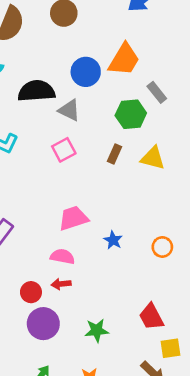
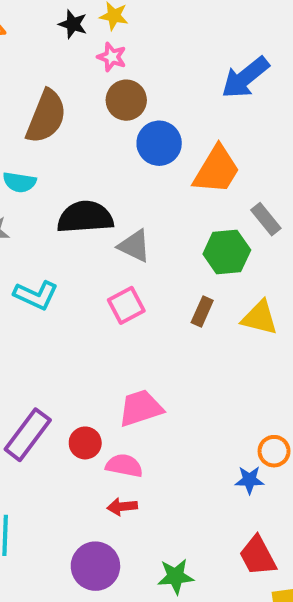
blue circle: (86, 72) -> (159, 143), moved
blue star: (113, 240) -> (249, 480), moved, turned -30
red circle: (31, 292) -> (85, 443), moved

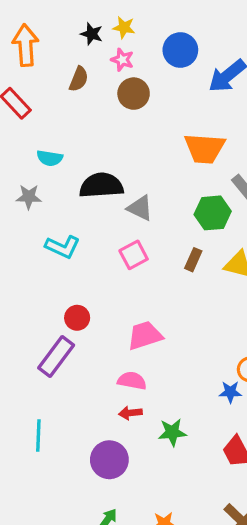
brown semicircle: (46, 117) -> (79, 79), moved, size x0.6
blue circle: (159, 143) -> (180, 50), moved
orange trapezoid: (217, 170) -> (205, 148), turned 63
red circle: (85, 443) -> (77, 318), moved
green star: (176, 576) -> (172, 432), moved

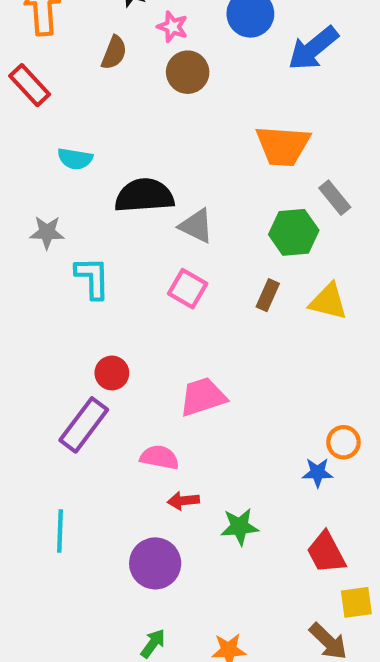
gray star: (29, 197) -> (47, 232), moved
cyan L-shape: (63, 247) -> (92, 278), turned -116
pink square: (134, 255) -> (188, 289), turned -32
pink semicircle: (132, 381) -> (159, 457), moved

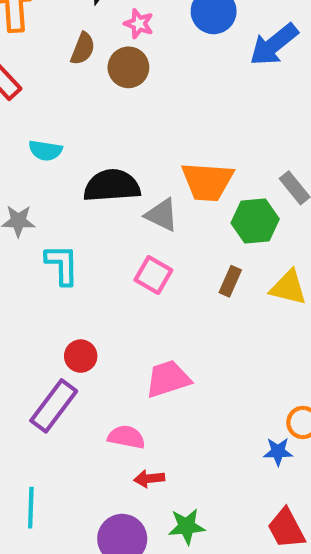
brown circle: (188, 72) -> (128, 67), moved
orange trapezoid: (283, 146) -> (207, 182), moved
green star: (240, 527) -> (187, 526), moved

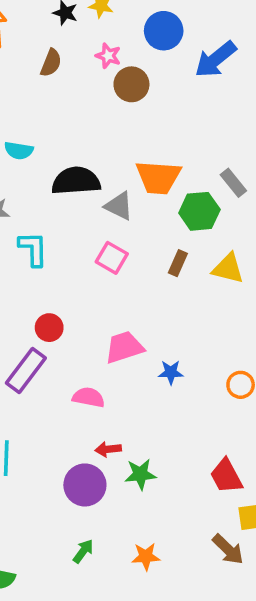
pink star: (139, 24) -> (108, 56), moved
brown circle: (128, 67) -> (131, 84), moved
blue star: (278, 452) -> (171, 372), moved
red arrow: (149, 479) -> (108, 449), moved

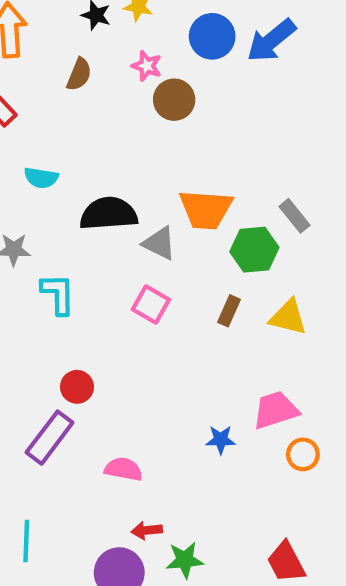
blue arrow: (215, 59) -> (271, 41), moved
pink trapezoid: (124, 347) -> (275, 410), moved

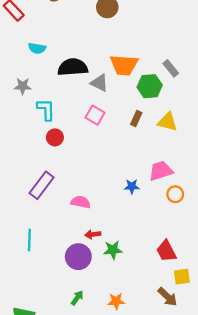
red circle: (77, 387) -> (55, 137), moved

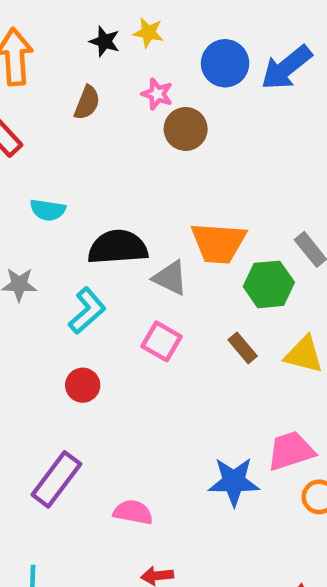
cyan L-shape: (46, 110) -> (87, 311), moved, turned 50
brown rectangle: (136, 118) -> (243, 348), turned -64
blue star: (132, 186) -> (234, 482), size x1.6

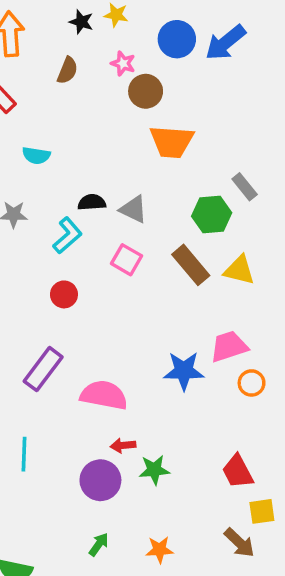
orange trapezoid: (218, 243) -> (172, 142), moved
black semicircle: (118, 247) -> (92, 202), moved, size x0.6
brown rectangle: (243, 348) -> (191, 265), size x1.6
pink semicircle: (133, 512) -> (104, 395), size x1.5

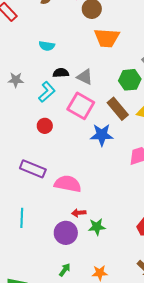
cyan semicircle: (36, 156) -> (47, 46), moved
pink square: (126, 260) -> (81, 106), size x1.5
purple rectangle: (43, 369) -> (33, 169), turned 75
blue star: (184, 371) -> (102, 135), moved

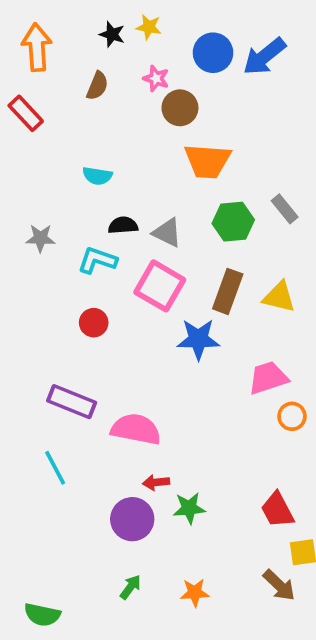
green hexagon: (130, 80) -> (233, 222), moved
cyan L-shape: (47, 92) -> (97, 260), turned -120
brown rectangle: (118, 109) -> (228, 291), turned 60
cyan line: (22, 218) -> (55, 468), moved, turned -30

